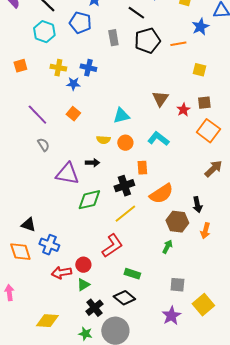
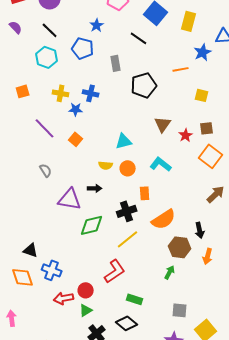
black pentagon: (147, 41) -> (144, 85), moved
purple line: (37, 115) -> (45, 128), moved

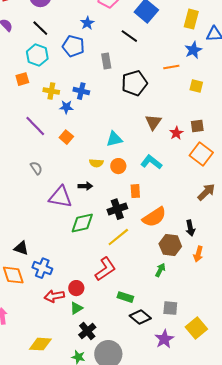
yellow rectangle: (189, 21) -> (191, 19), moved
orange square: (23, 91) -> (22, 79), moved
yellow square: (202, 95) -> (196, 86), moved
black diamond: (127, 323) -> (140, 317), moved

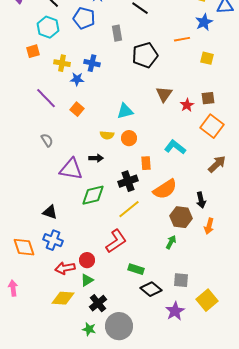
cyan L-shape: (151, 162) -> (175, 147), moved
black triangle: (21, 248) -> (50, 212), moved
yellow diamond: (40, 344) -> (63, 298), moved

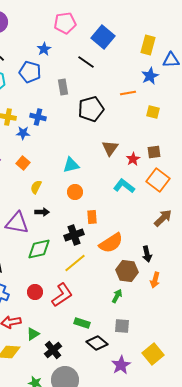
yellow semicircle: (107, 135) -> (36, 187), moved, turned 112
cyan L-shape: (175, 147) -> (124, 186), moved
red circle: (87, 260) -> (35, 292), moved
gray square: (181, 280) -> (122, 326), moved
black cross: (98, 303) -> (53, 350), moved

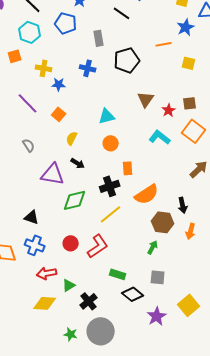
blue cross: (38, 117) -> (88, 68), moved
black arrow: (42, 212) -> (78, 163), turned 32

